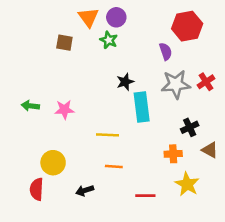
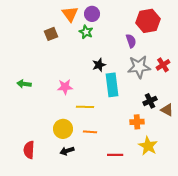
brown square: (64, 43) -> (51, 34), turned -32
pink star: (64, 110) -> (65, 87), moved
brown triangle: (210, 150) -> (167, 110), moved
yellow circle: (53, 163) -> (63, 129), moved

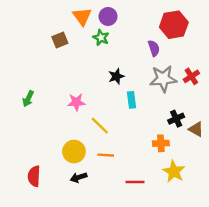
green arrow: (24, 84) -> (28, 99), turned -72
cyan rectangle: (112, 85) -> (132, 100), size x0.6
yellow line: (85, 107) -> (100, 126), turned 42

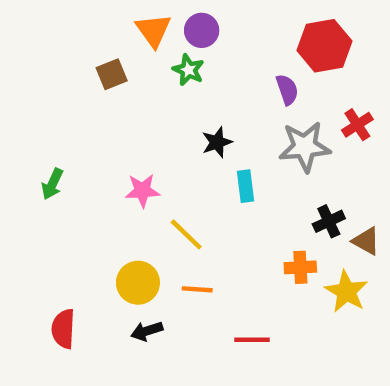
red cross: (191, 76) -> (357, 125), moved
yellow star: (174, 171) -> (346, 291), moved

